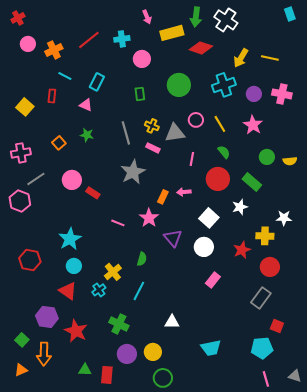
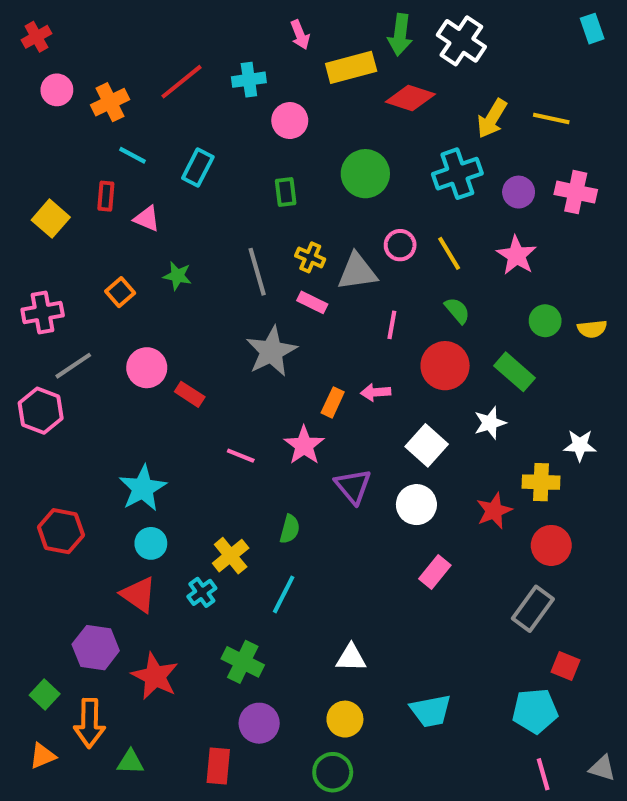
pink triangle: (86, 105) -> (147, 219), moved
yellow circle: (153, 352) -> (345, 719), moved
green triangle: (85, 370) -> (130, 762), moved

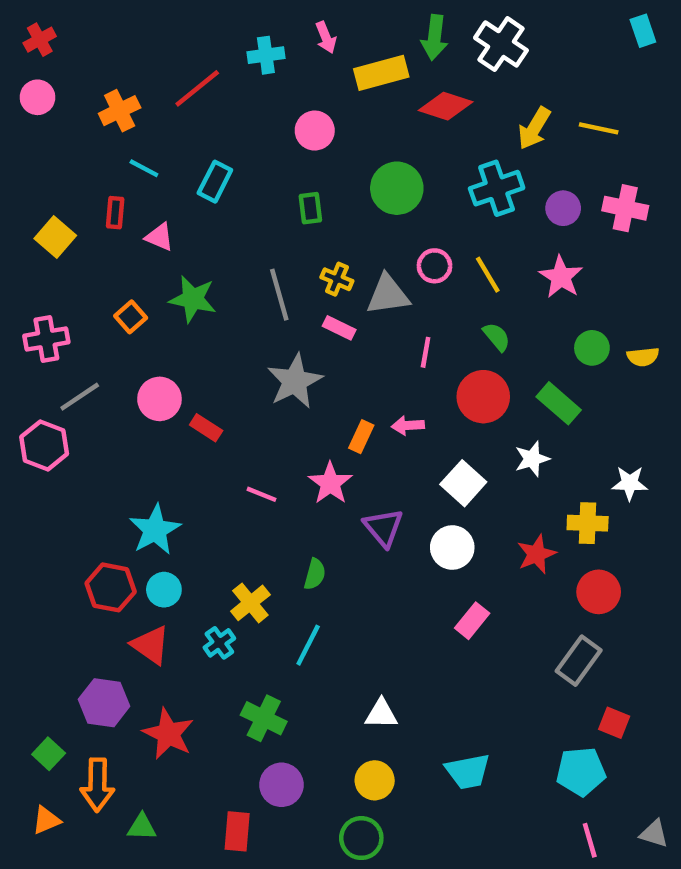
cyan cross: (249, 80) -> (266, 55), moved
pink circle: (57, 90) -> (38, 97), moved
green star: (177, 276) -> (193, 299), size x1.5
red hexagon: (61, 531) -> (111, 587), moved

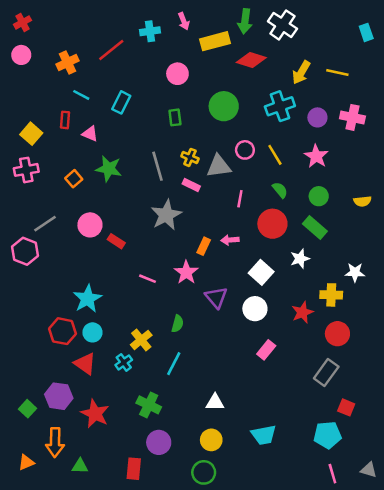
cyan rectangle: (643, 31) -> (366, 32), moved
pink cross: (46, 339) -> (26, 170), moved
green circle: (592, 348) -> (319, 196), moved
green square: (49, 754) -> (28, 409), moved

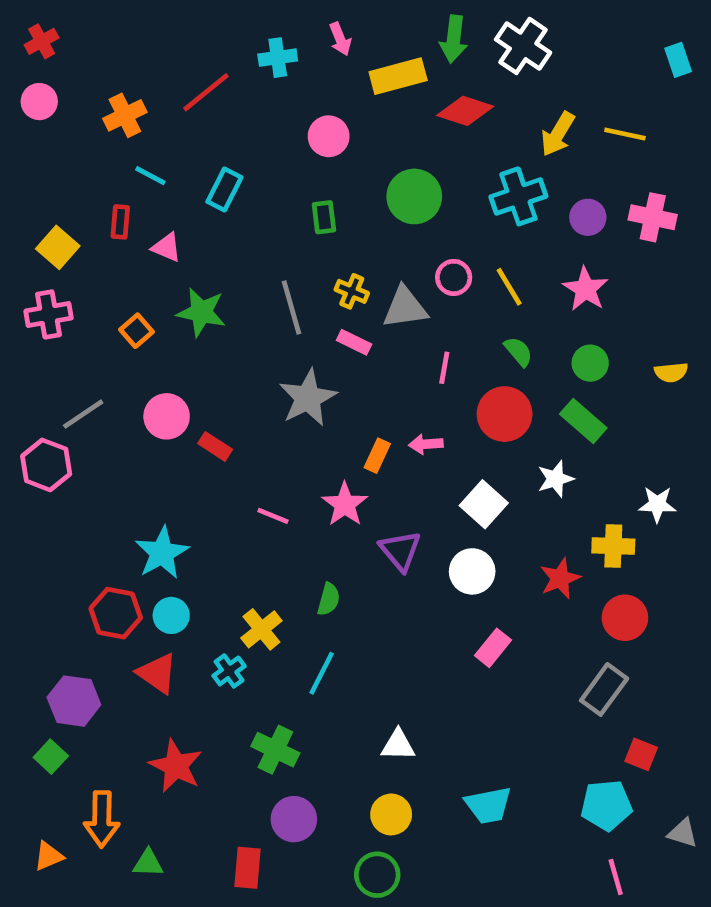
purple hexagon: (59, 396) -> (74, 701), moved
gray triangle: (369, 470) -> (683, 833), moved

